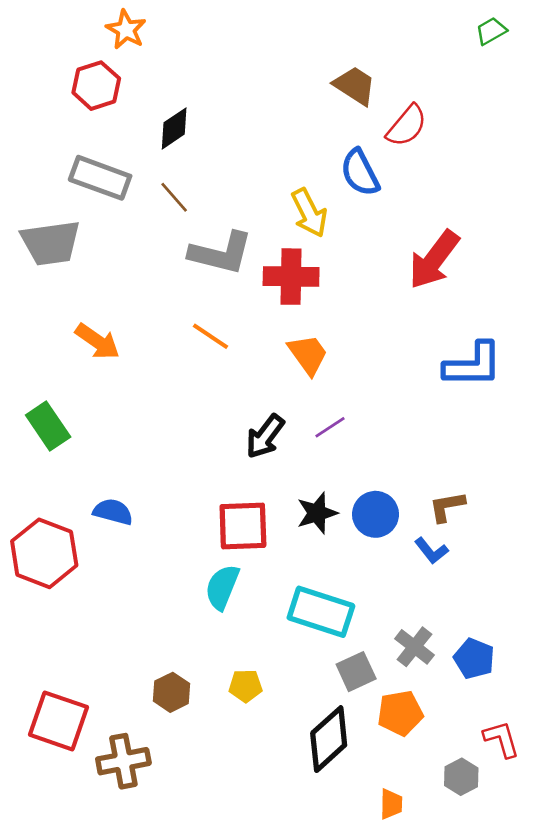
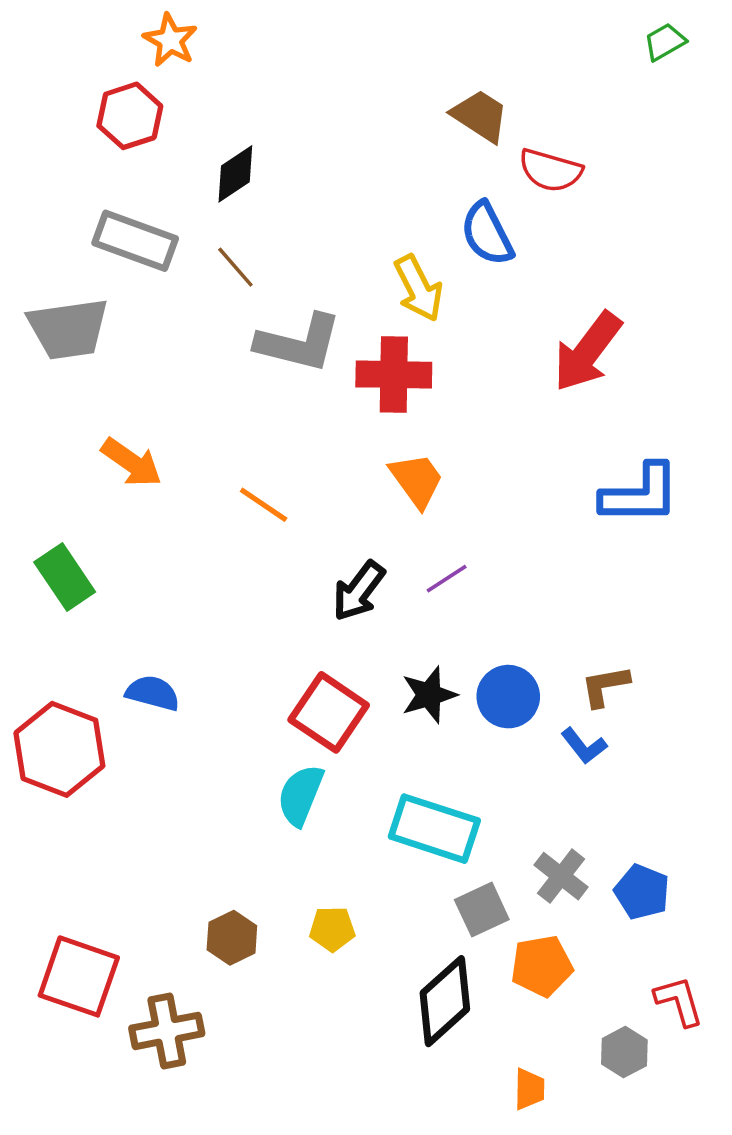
red semicircle: (407, 126) -> (550, 170), turned 66
orange line: (210, 336) -> (264, 505), moved
red square: (243, 526) -> (329, 712), turned 36

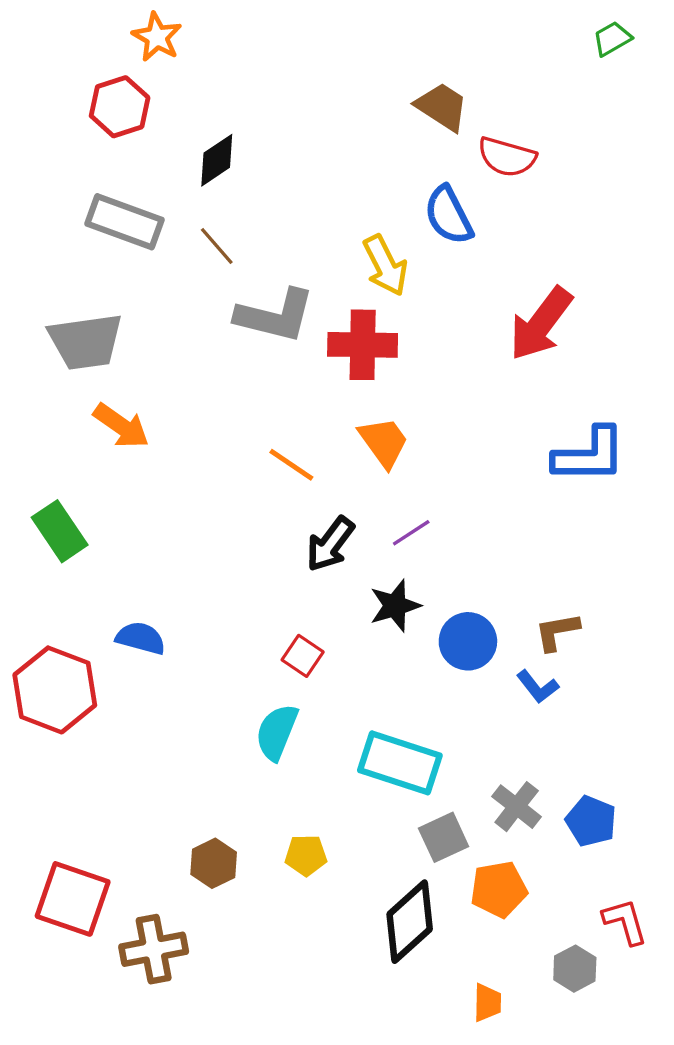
gray trapezoid: (68, 329) -> (86, 342), moved
orange line: (264, 505) -> (291, 465), moved
black star: (429, 695) -> (395, 606), moved
red square: (329, 712) -> (303, 656), size x0.6

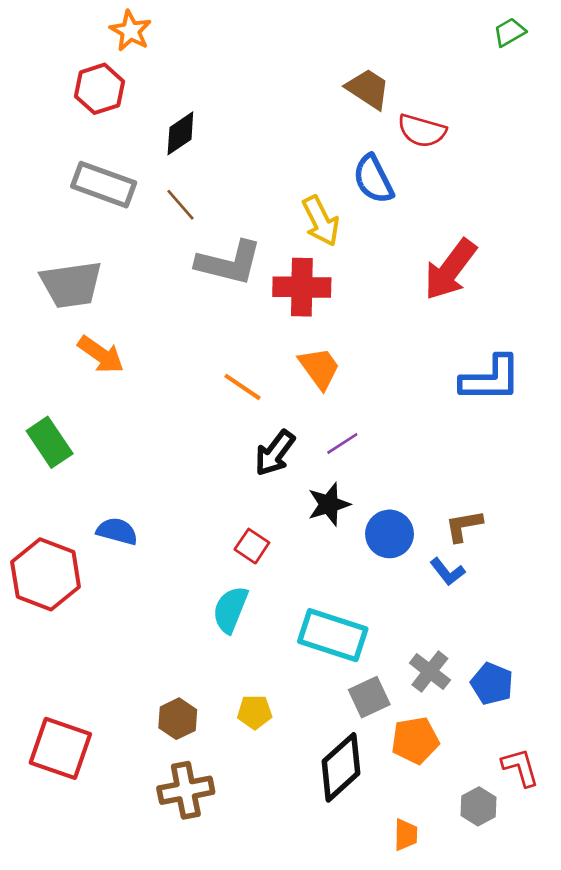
brown cross: (154, 949) -> (186, 790), moved

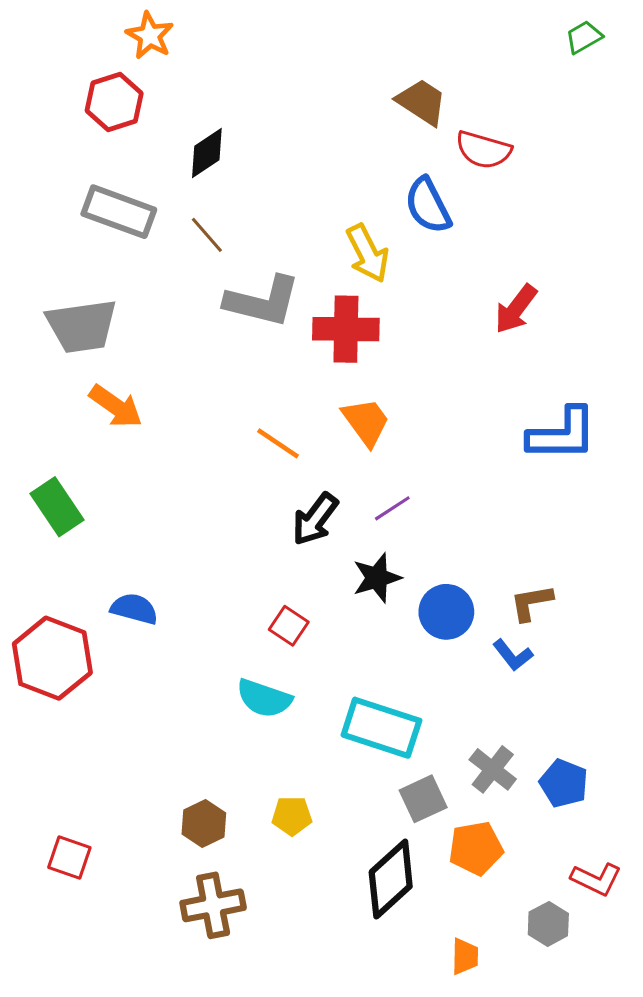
red arrow: (450, 270) -> (516, 309), size x0.7
cyan semicircle: (230, 609) -> (264, 698), turned -93
red square: (60, 748) -> (69, 857), size x0.6
red L-shape: (520, 767) -> (596, 879), turned 132

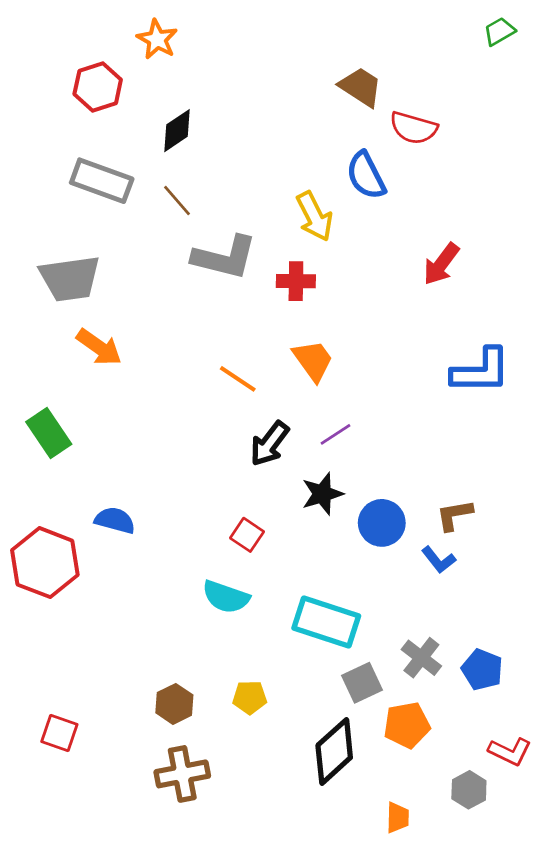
orange star: (150, 36) -> (157, 39), moved
red cross: (346, 329) -> (296, 281), size x0.7

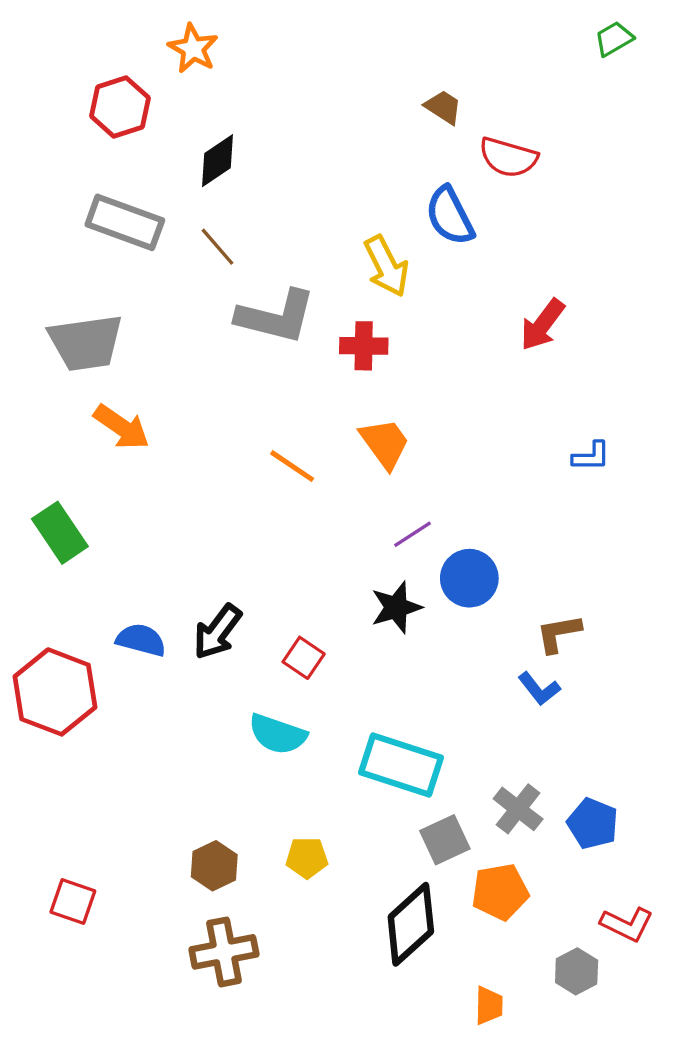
brown trapezoid: (361, 87) -> (443, 107), size x0.7
blue L-shape: (481, 371) -> (591, 456), size x0.5
black arrow: (269, 444) -> (217, 632), moved
blue circle: (382, 523) -> (469, 578), moved

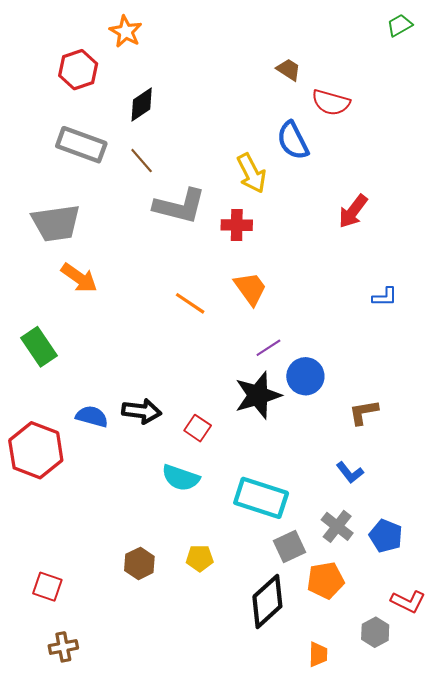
black star: (396, 607) -> (258, 395), size x1.4
black arrow: (217, 632) -> (142, 411), turned -120
blue L-shape: (539, 689) -> (350, 472), moved
brown cross: (224, 952) -> (63, 647), moved, size x0.7

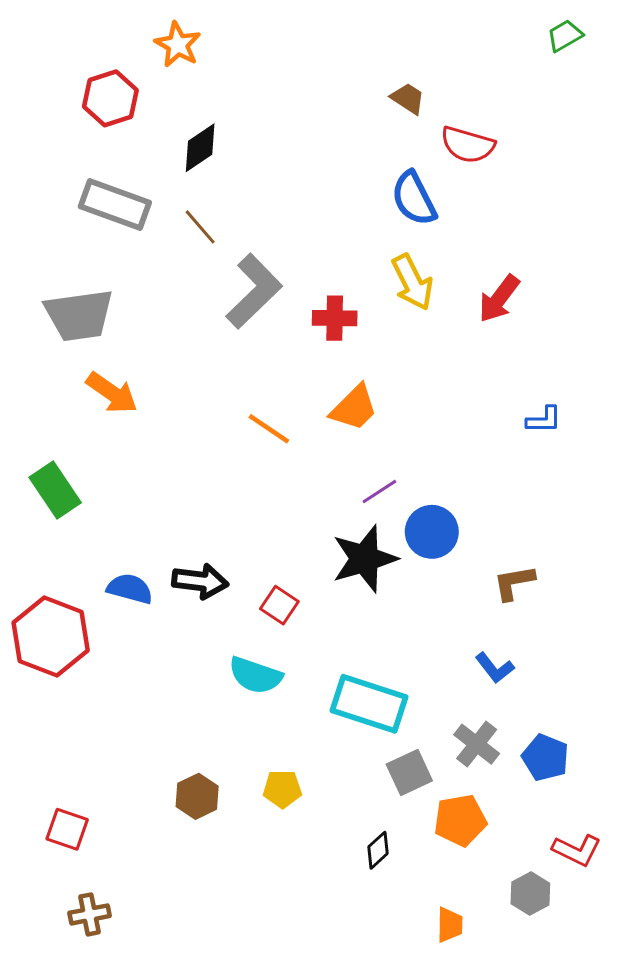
yellow arrow: (252, 173) -> (412, 282), moved
gray L-shape: (180, 206) -> (254, 291), turned -58
orange trapezoid: (250, 289) -> (354, 408), turned 81
black diamond: (267, 601) -> (378, 850), size x0.5

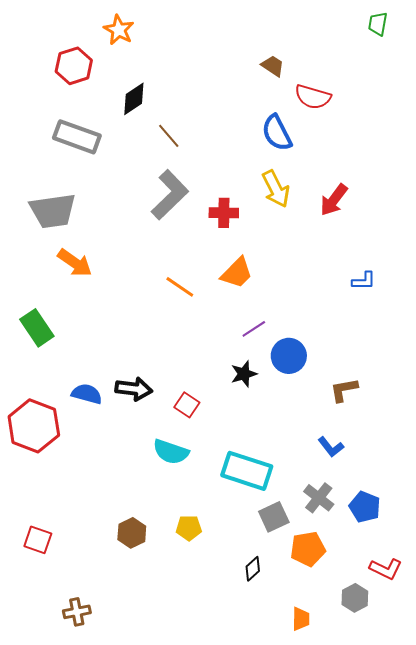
green trapezoid: (565, 36) -> (378, 24), turned -50
brown line: (200, 227) -> (169, 136), moved
black star: (365, 559) -> (244, 374), size x0.6
red square: (67, 829) -> (38, 540), moved
brown cross: (90, 914) -> (77, 612), moved

